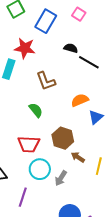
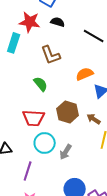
black semicircle: (71, 48) -> (58, 22), moved
brown arrow: (78, 157) -> (94, 119), moved

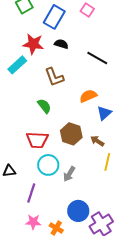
cyan rectangle: (14, 43) -> (17, 65), turned 30

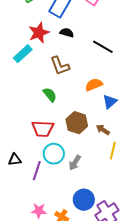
red star: (33, 44) -> (39, 33), turned -30
purple line: (31, 193) -> (37, 171), moved

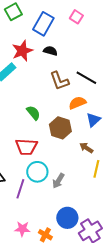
black line: (103, 47) -> (86, 78), moved
brown L-shape: (60, 66) -> (59, 81), moved
brown hexagon: (77, 123) -> (60, 128), moved

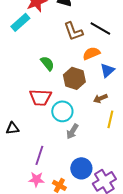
brown arrow: (86, 148) -> (100, 98), turned -56
cyan circle: (37, 172) -> (62, 111), moved
purple line: (20, 189) -> (39, 155), moved

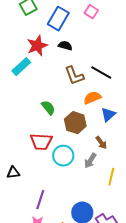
brown arrow: (100, 98) -> (101, 143), turned -104
yellow line: (110, 119) -> (111, 177), moved
gray arrow: (72, 131) -> (90, 161), moved

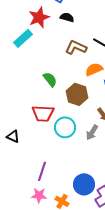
brown L-shape: (74, 76) -> (76, 47), turned 135
black triangle: (13, 173) -> (13, 136), moved, turned 32

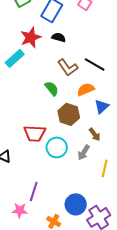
brown L-shape: (76, 47) -> (68, 67), turned -150
green semicircle: (50, 79) -> (52, 88), moved
pink star: (39, 195) -> (20, 210), moved

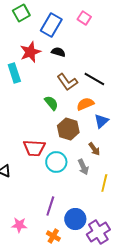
cyan rectangle: (15, 58) -> (14, 73), turned -66
gray arrow: (84, 152) -> (83, 167), turned -56
purple line: (34, 191) -> (50, 206), moved

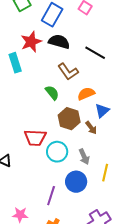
black semicircle: (58, 52) -> (59, 42), size x1.5
black line: (94, 79) -> (95, 53), moved
brown arrow: (94, 149) -> (91, 128), moved
blue circle: (75, 219) -> (76, 182), moved

